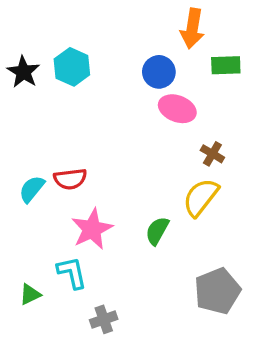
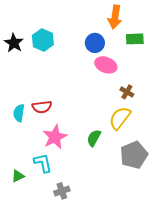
cyan semicircle: (32, 189) -> (19, 113), turned -30
gray pentagon: (217, 291) -> (134, 155), moved

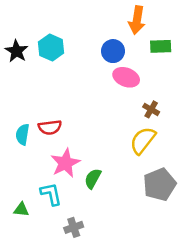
green semicircle: (94, 138) -> (93, 179), moved
green triangle: (18, 176) -> (21, 210), turned 32

